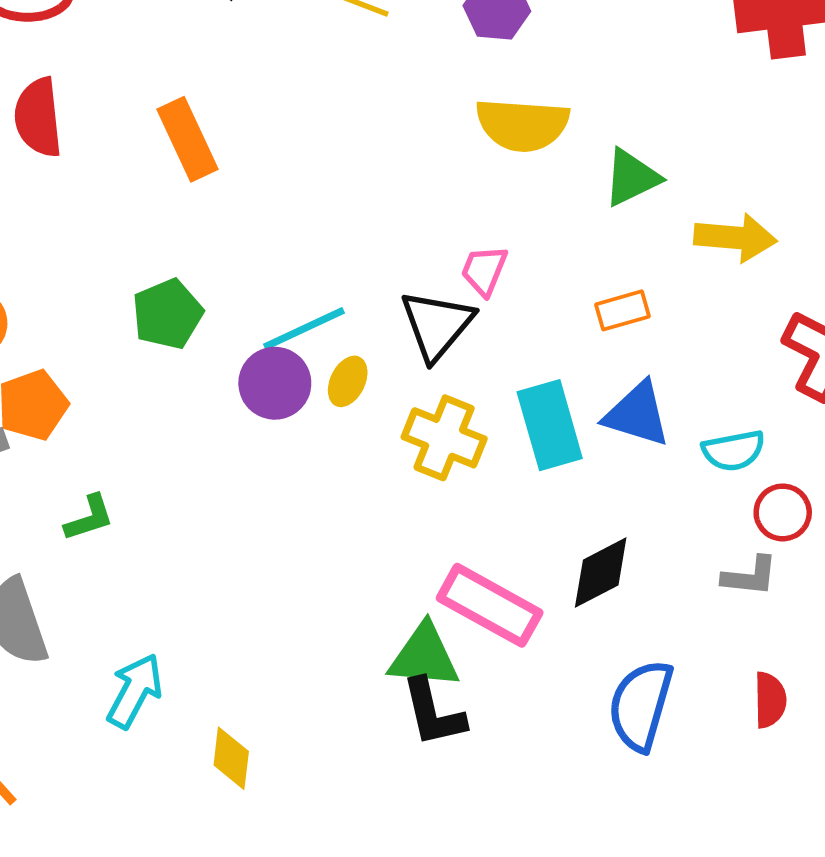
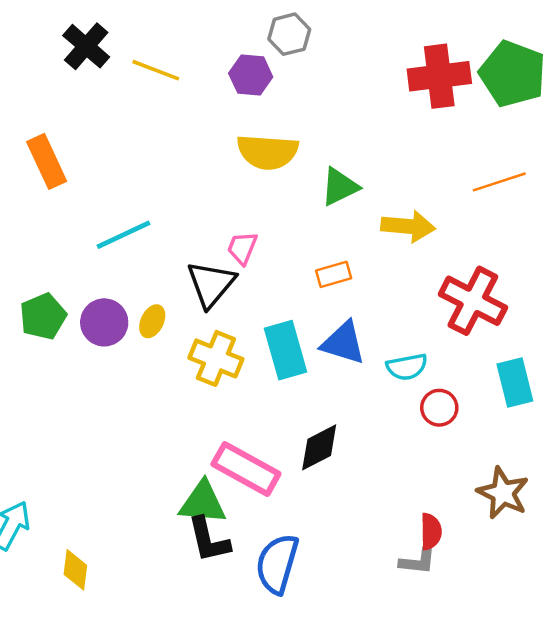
green pentagon: (167, 314) -> (43, 316), moved
cyan line: (304, 329) -> (123, 235), moved
gray L-shape: (750, 576) -> (418, 561), moved
blue semicircle: (641, 705) -> (277, 564), moved

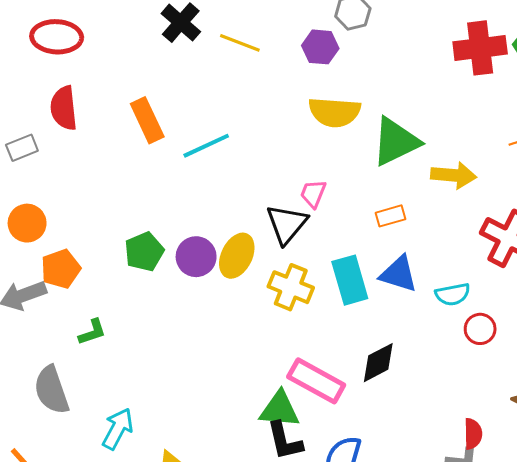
green triangle: (340, 187) -> (396, 142), size x1.5
cyan line: (123, 235) -> (206, 146), moved
yellow ellipse: (152, 321) -> (237, 256), size x1.6

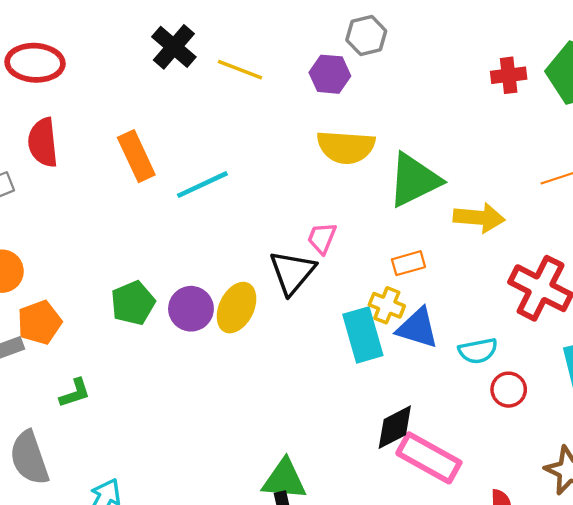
red cross: (480, 48) -> (509, 75), size x0.6
yellow cross: (291, 287) -> (387, 305), moved, size x0.7
pink rectangle: (316, 381) -> (429, 458), moved

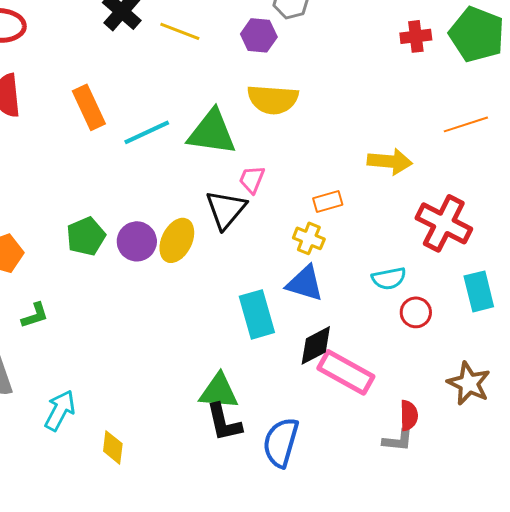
green triangle: (414, 180) -> (212, 132), moved, turned 34
blue triangle: (418, 328) -> (305, 283), moved
cyan rectangle: (363, 335) -> (257, 314), moved

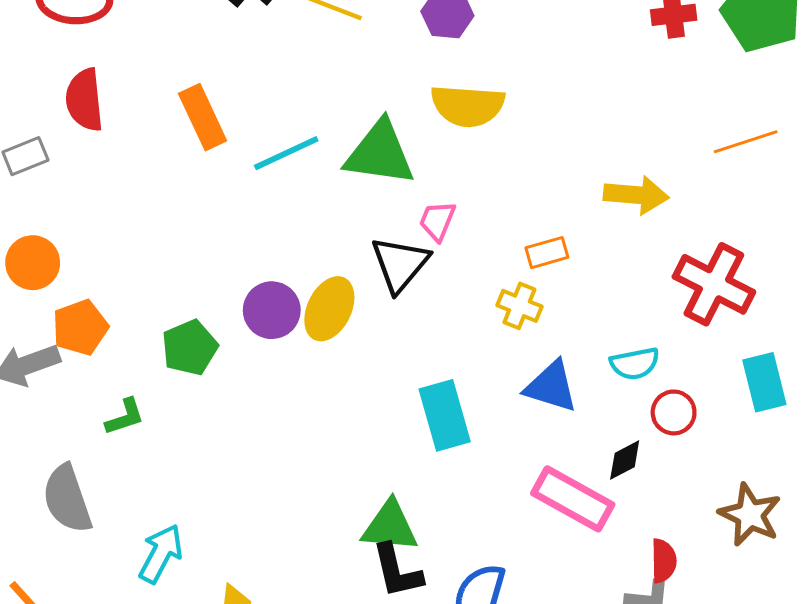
green pentagon: (86, 236) -> (190, 348), moved
blue triangle: (305, 283) -> (551, 387), moved
black diamond: (316, 345) -> (625, 460), moved, size x0.7

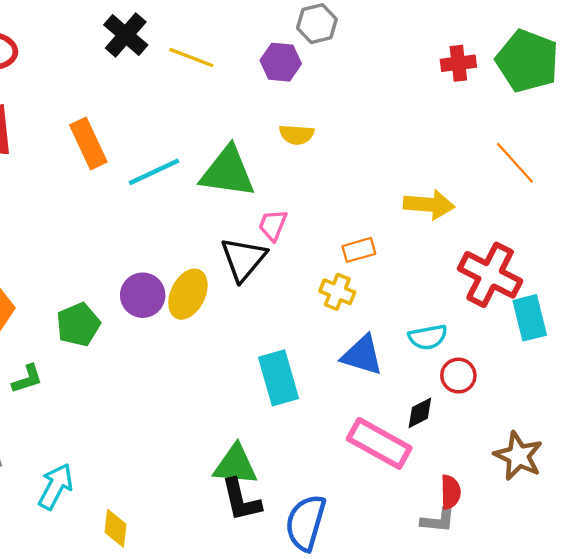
yellow semicircle: (468, 106) -> (297, 135), size x0.6
orange line: (746, 142) -> (515, 163), turned 66
cyan rectangle: (764, 382) -> (530, 318), moved

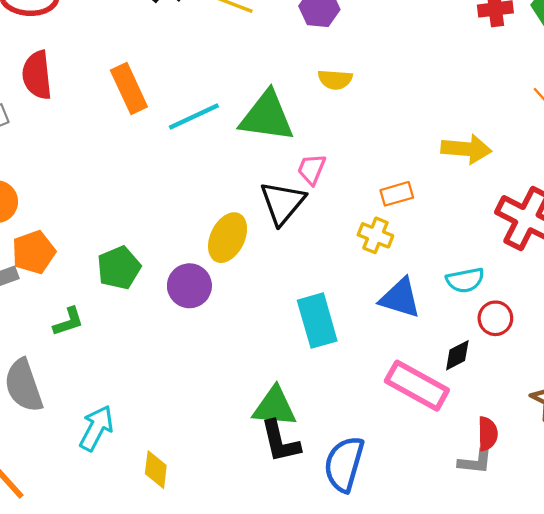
purple circle: (143, 295) -> (189, 286), moved

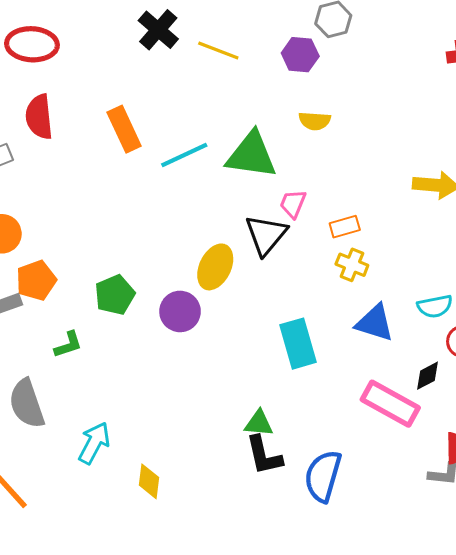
orange rectangle: (397, 194) -> (345, 227), moved
green triangle: (275, 407) -> (259, 423), size x0.7

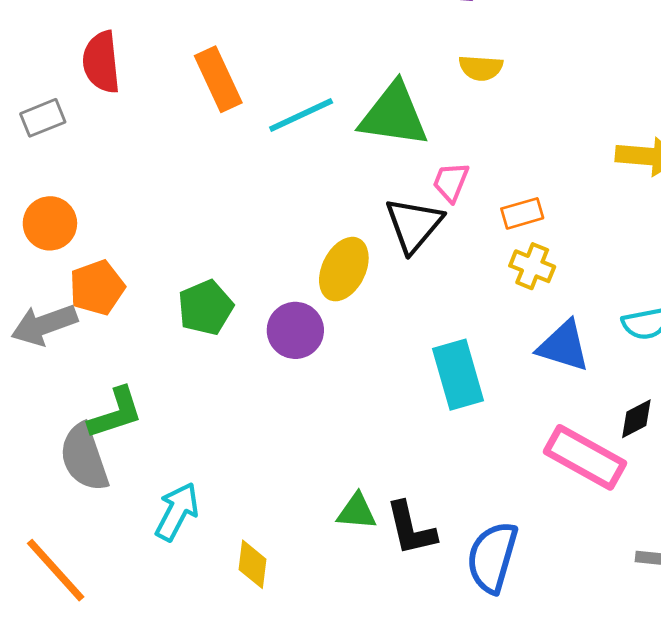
green L-shape: (68, 345) -> (116, 413), moved, size x1.4
green triangle: (259, 423) -> (357, 512), moved

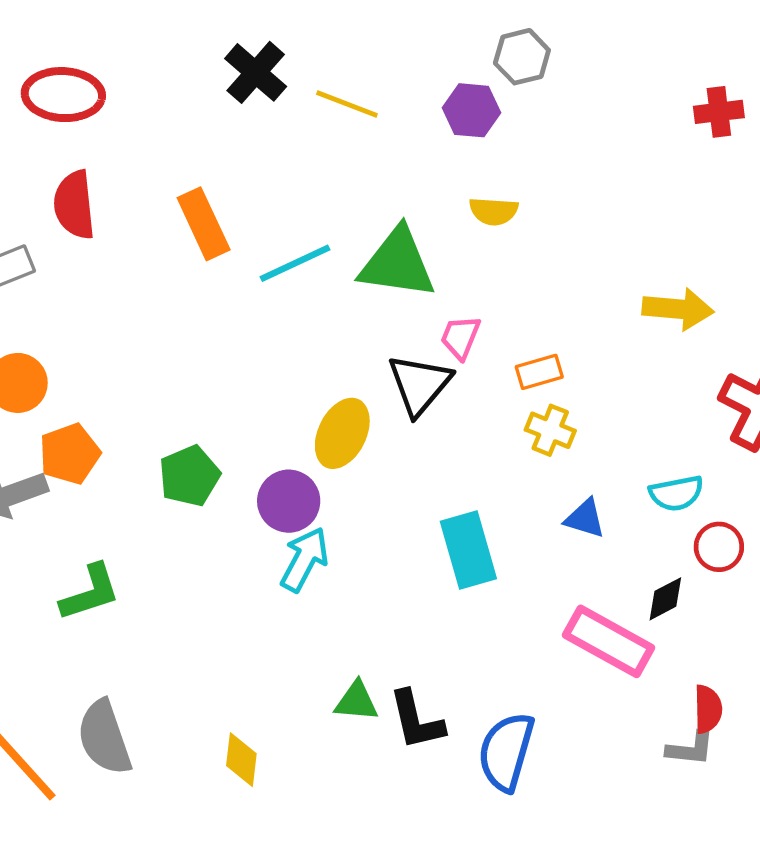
blue triangle: (564, 346) -> (585, 518), size x0.7
gray semicircle: (84, 457) -> (104, 738), moved
cyan arrow: (177, 512) -> (304, 559), moved

